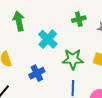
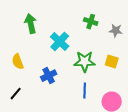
green cross: (79, 19) -> (91, 22), turned 32

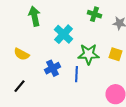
yellow semicircle: (18, 62) -> (22, 54), turned -42
blue line: (85, 91) -> (76, 74), moved

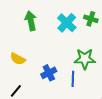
cyan cross: (64, 34) -> (67, 23), moved

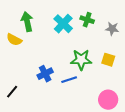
yellow semicircle: (18, 59) -> (14, 40), moved
blue line: (73, 79) -> (69, 80), turned 70

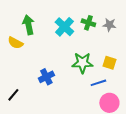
gray star: (112, 29) -> (109, 25), moved
blue line: (69, 80) -> (98, 83), moved

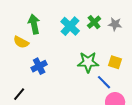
green cross: (88, 23) -> (94, 22), turned 32
blue cross: (46, 77) -> (39, 66), moved
blue line: (98, 83) -> (104, 82), turned 63

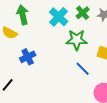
green star: (88, 62) -> (77, 40), moved
blue line: (104, 82) -> (83, 69), moved

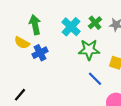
blue cross: (28, 57) -> (40, 53), moved

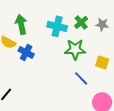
cyan cross: (71, 27) -> (57, 26), turned -30
blue cross: (40, 53) -> (26, 52), turned -35

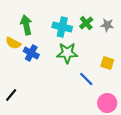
green star: (75, 49) -> (67, 53), moved

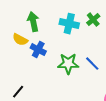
green star: (67, 53) -> (68, 64), moved
blue line: (86, 79) -> (92, 64), moved

